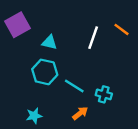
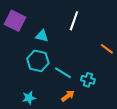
purple square: (18, 25) -> (15, 21), turned -35
orange line: (121, 29) -> (107, 49), moved
white line: (93, 38) -> (74, 21), moved

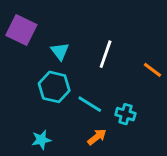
white line: (74, 21) -> (106, 54), moved
cyan triangle: (42, 36) -> (60, 51), turned 40

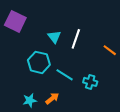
cyan triangle: (60, 51) -> (54, 37), moved
orange arrow: (97, 137) -> (52, 98), moved

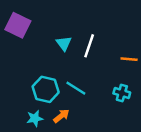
orange line: (110, 50) -> (129, 59), turned -32
cyan hexagon: (39, 62) -> (46, 89), moved
cyan cross: (90, 82) -> (122, 93), moved

